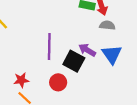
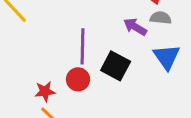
purple arrow: (87, 50) -> (135, 27), moved
red circle: (58, 82) -> (78, 79), moved

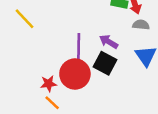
purple arrow: (135, 27) -> (109, 42), moved
red circle: (78, 79) -> (75, 74), size x1.6

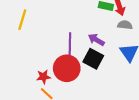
yellow line: (25, 19) -> (22, 20), turned 60

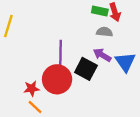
gray semicircle: (125, 25) -> (104, 32), moved
purple arrow: (96, 40) -> (102, 55), moved

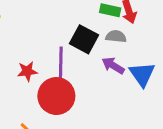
black square: (86, 69) -> (84, 39), moved
red star: (32, 89) -> (27, 71), moved

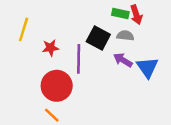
red star: (27, 71) -> (51, 48), moved
red circle: (56, 96) -> (57, 86), moved

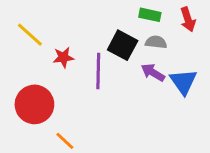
red arrow: (136, 15) -> (188, 19), moved
yellow line: (24, 29) -> (30, 35), turned -65
red circle: (57, 86) -> (34, 104), moved

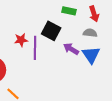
gray semicircle: (156, 42) -> (90, 33), moved
red star: (63, 57) -> (21, 40), moved

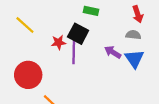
green rectangle: (69, 11) -> (91, 11), moved
black square: (51, 31) -> (78, 34), moved

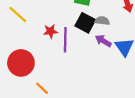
black square: (78, 34) -> (85, 23), moved
gray semicircle: (133, 35) -> (102, 21), moved

